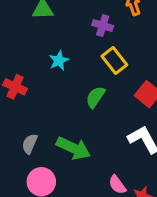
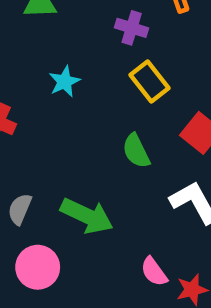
green semicircle: (95, 97) -> (136, 151), moved, turned -60

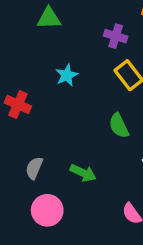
green arrow: (87, 216) -> (83, 173), size x0.7

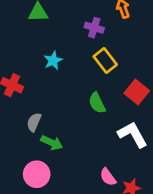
gray semicircle: (34, 168) -> (34, 122), moved
green arrow: (83, 173) -> (52, 143), moved

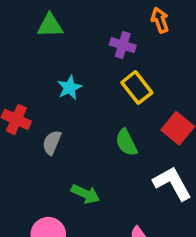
gray semicircle: (34, 122) -> (52, 143), moved
green arrow: (52, 143) -> (85, 194), moved

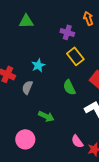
cyan star: (70, 88) -> (38, 65), moved

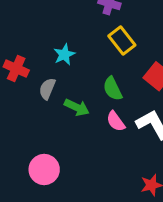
green arrow: (46, 116) -> (77, 107), moved
pink semicircle: (77, 141) -> (116, 121), moved

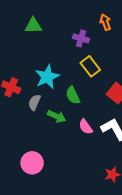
cyan star: (64, 55) -> (47, 77), size x1.5
green semicircle: (113, 89) -> (73, 95), moved

